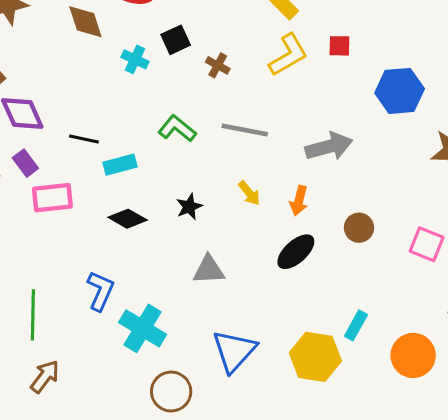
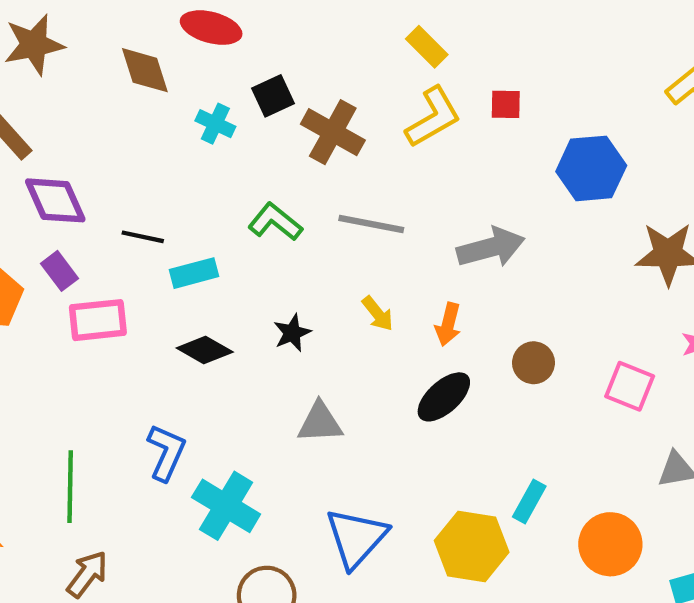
brown cross: (218, 65) -> (333, 132), size x1.8

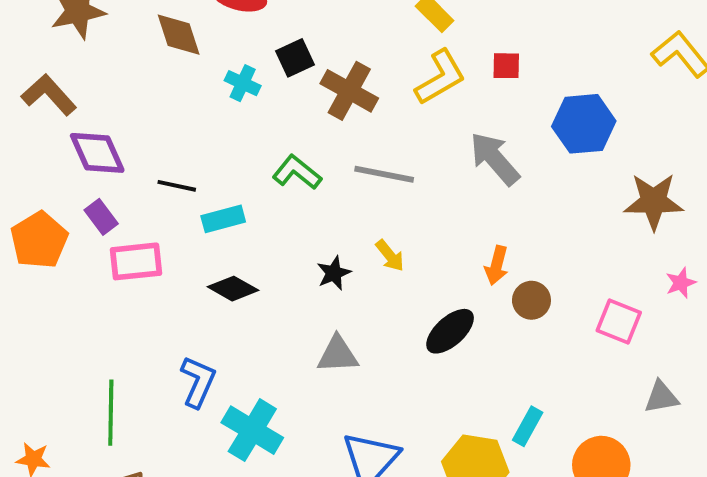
gray arrow: (491, 247) -> (495, 159), moved, turned -116
orange arrow: (448, 324) -> (497, 265), moved
black star: (292, 333) -> (334, 273), moved

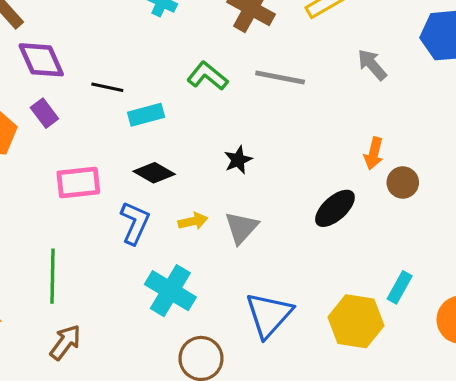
gray arrow: (495, 159) -> (372, 65), size x0.7
yellow arrow: (390, 256) -> (193, 221), moved, turned -64
pink rectangle: (136, 261) -> (78, 182), moved
gray triangle: (338, 355) -> (241, 228), turned -45
blue L-shape: (198, 382) -> (135, 223), moved

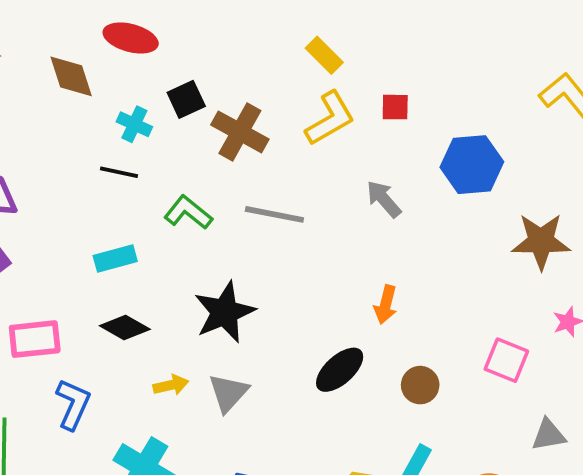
black line: (107, 87) -> (119, 172), moved
black star: (238, 160) -> (225, 312), size x1.8
brown circle: (403, 182) -> (420, 385), moved
blue L-shape: (135, 223) -> (73, 404), moved

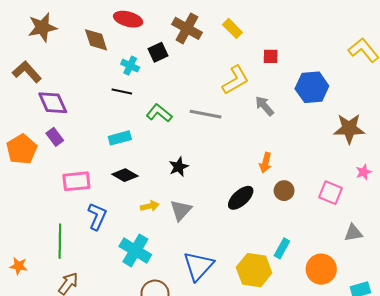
yellow L-shape: (330, 119) -> (235, 80), moved
brown cross: (240, 132) -> (187, 28), moved
black star: (225, 312) -> (179, 167), size x0.6
brown circle: (420, 385) -> (284, 191), moved

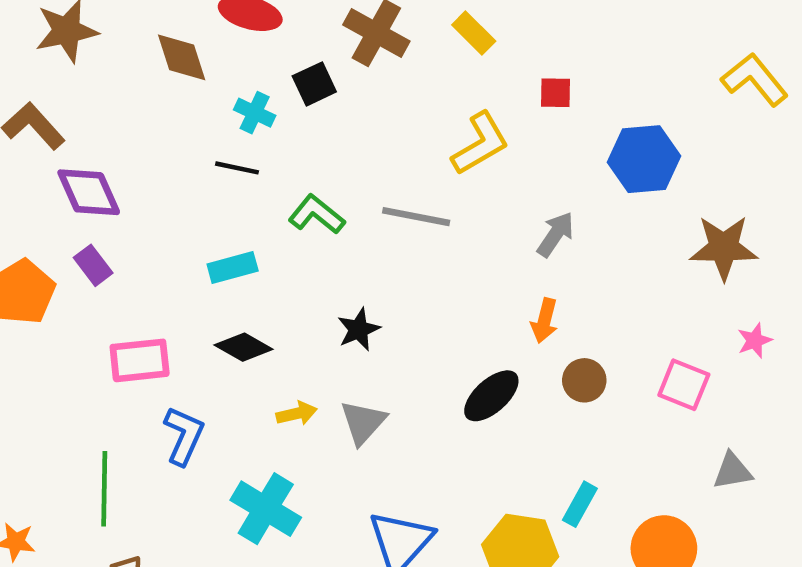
gray arrow: (264, 106) -> (556, 234), moved, turned 75

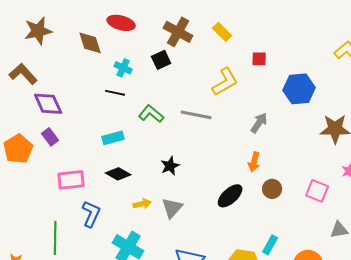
black square: (314, 84) -> (161, 60), moved

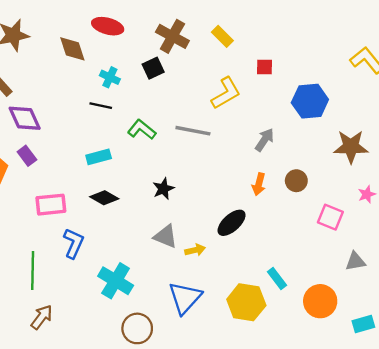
brown circle: (272, 189) -> (296, 181), moved
yellow arrow: (142, 204) -> (195, 250), moved
gray triangle: (172, 208) -> (166, 236), turned -50
cyan rectangle: (270, 245) -> (277, 278), turned -66

